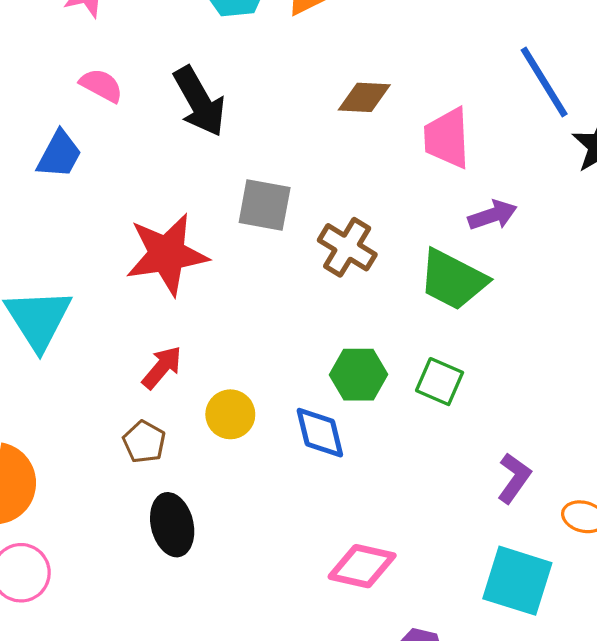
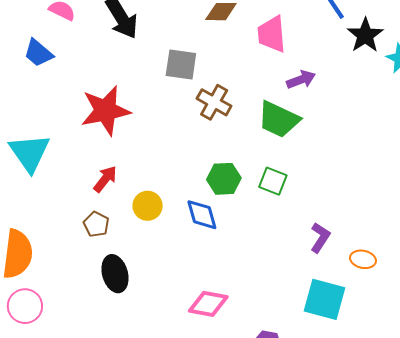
blue trapezoid: (59, 155) -> (38, 53), turned 104
gray square: (265, 205) -> (181, 65), moved
pink diamond: (362, 566) -> (208, 304), moved

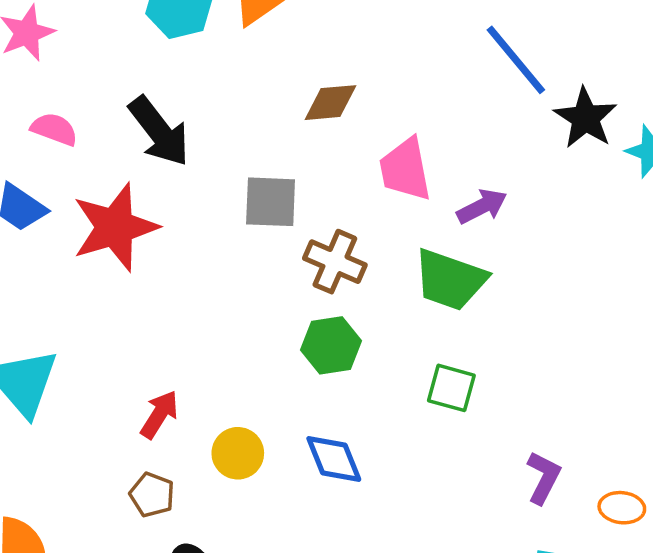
pink trapezoid: (272, 34) -> (405, 169), moved
red star: (106, 111) -> (115, 227), moved
green hexagon: (224, 179) -> (331, 345), moved

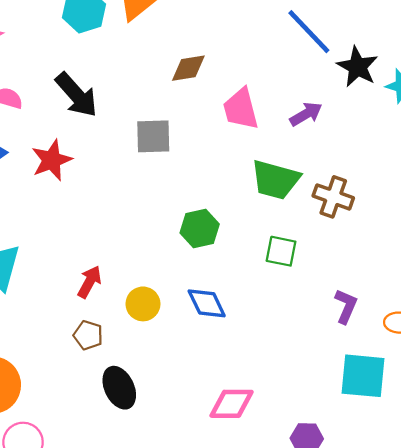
purple arrow: (482, 206) -> (306, 114), moved
red star: (115, 227) -> (52, 160), size x0.7
brown cross: (335, 262) -> (333, 197), moved

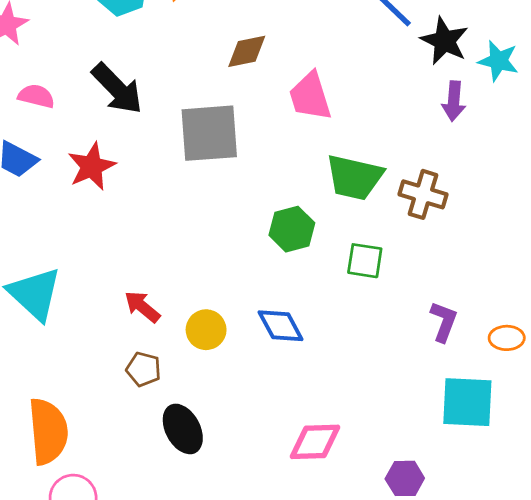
purple arrow: (306, 114) -> (454, 101), moved, turned 128
gray square: (153, 136) -> (209, 133), size x1.4
green hexagon: (200, 228) -> (292, 229), moved
red arrow: (89, 282) -> (142, 307), turned -76

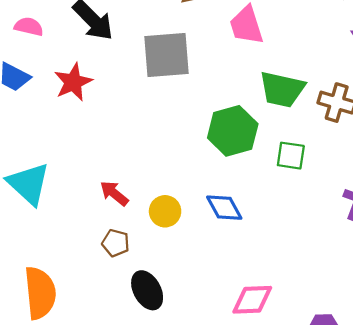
green hexagon: (292, 229) -> (233, 131), size x1.4

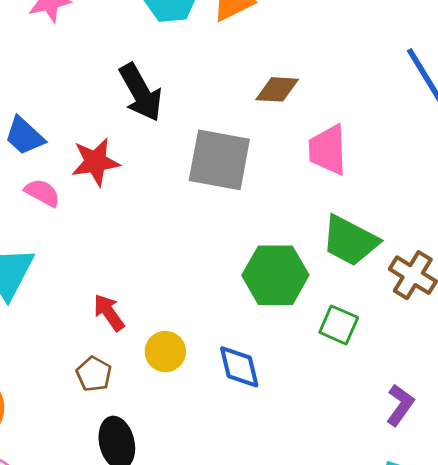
pink semicircle: (29, 27) -> (42, 193), moved

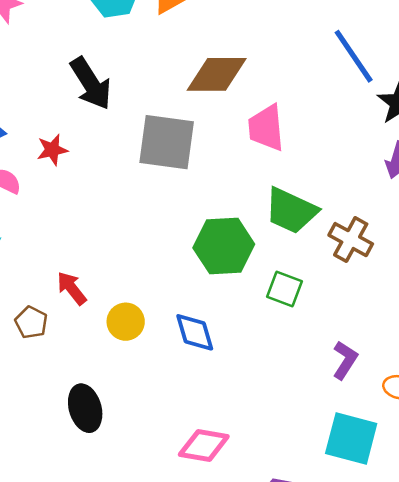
brown diamond: (277, 89) -> (217, 74), size x1.5
red star: (95, 162) -> (52, 150), size x0.7
brown pentagon: (94, 374) -> (31, 322), moved

